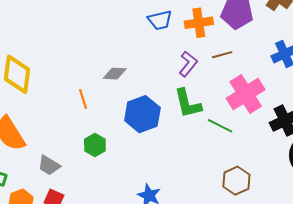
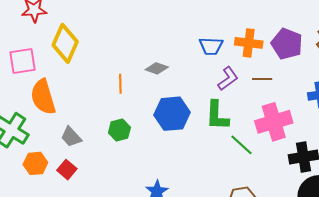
blue trapezoid: (160, 20) -> (211, 46), moved

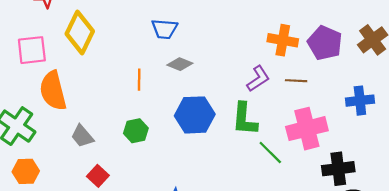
blue trapezoid: (211, 46) -> (165, 29), moved
orange hexagon: (35, 163) -> (26, 171), moved
red square: (67, 170) -> (98, 176), moved

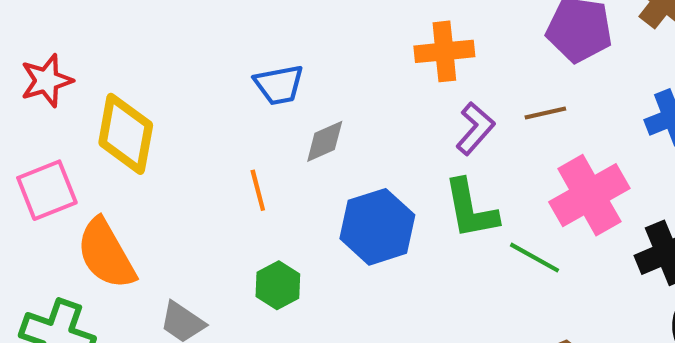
orange cross: (283, 40) -> (444, 51), moved
gray diamond: (180, 64) -> (325, 141), turned -30

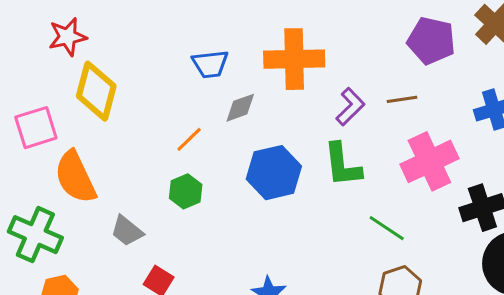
orange cross: (444, 51) -> (294, 59), moved, size x1.4
red star: (47, 81) -> (68, 37), moved
orange line: (258, 190) -> (189, 139), turned 56
green line: (534, 258) -> (387, 228), moved
green hexagon: (278, 285) -> (186, 191), moved

